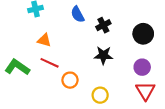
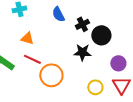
black circle: (143, 34) -> (101, 35), moved
orange circle: (70, 80) -> (51, 75), size x1.5
yellow circle: (100, 95) -> (95, 87), moved

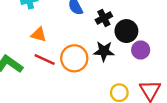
purple circle: (118, 63) -> (141, 50), moved
orange circle: (51, 75) -> (74, 58), moved

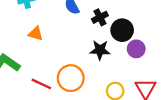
orange circle: (74, 58) -> (71, 78), moved
red line: (45, 59) -> (41, 84), moved

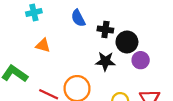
black cross: (100, 17) -> (105, 30), turned 35

